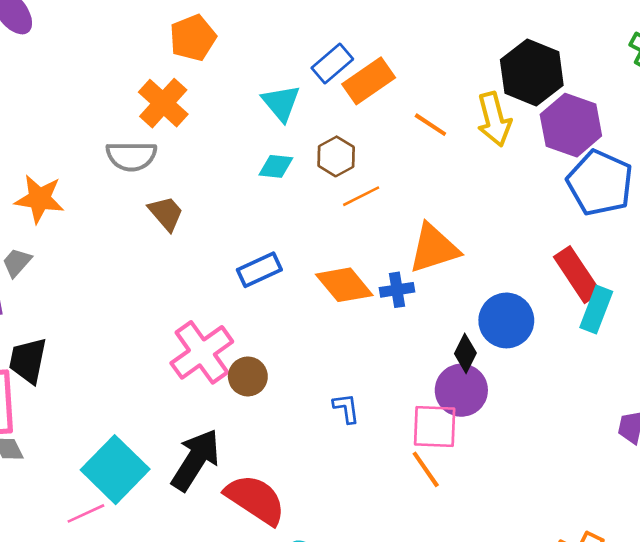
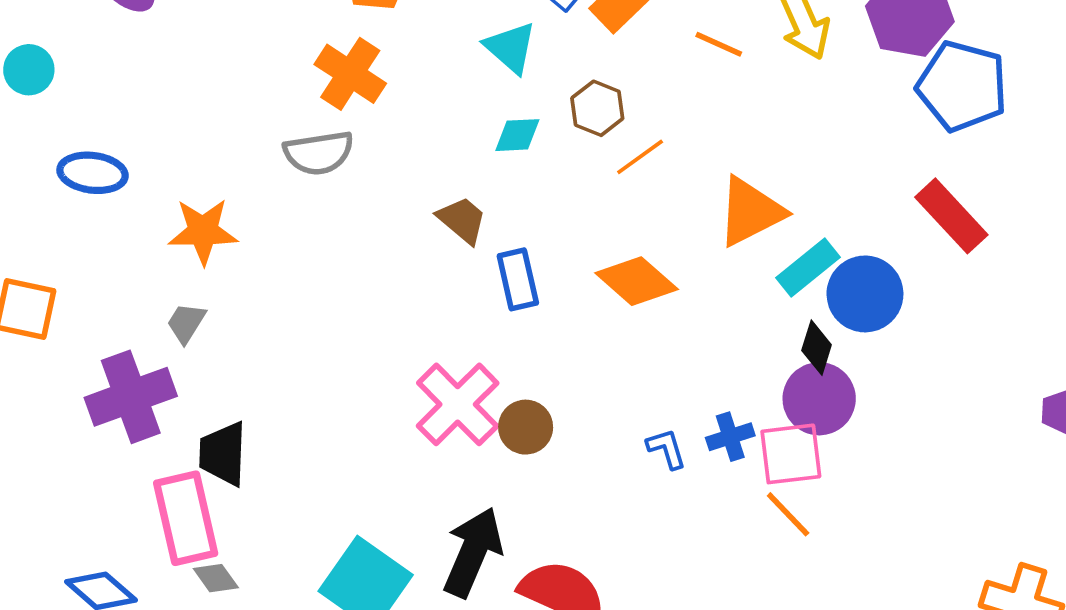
brown trapezoid: (166, 213) -> (462, 220), moved
blue rectangle: (259, 270) -> (518, 279), turned -69
blue cross: (397, 290) -> (730, 437), moved
cyan rectangle: (596, 310) -> (808, 267), moved, turned 39

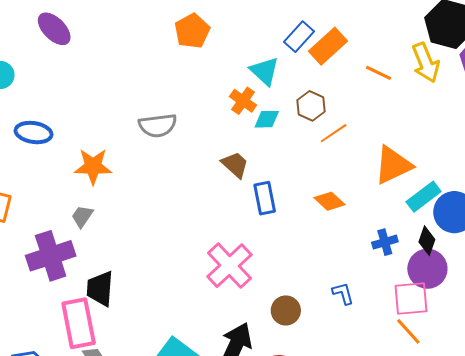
orange cross: (350, 74) -> (243, 101), moved, size x0.7
orange diamond: (637, 281) -> (329, 201), size x0.7
brown circle: (526, 427) -> (286, 310), moved
blue cross: (730, 437) -> (385, 242), moved

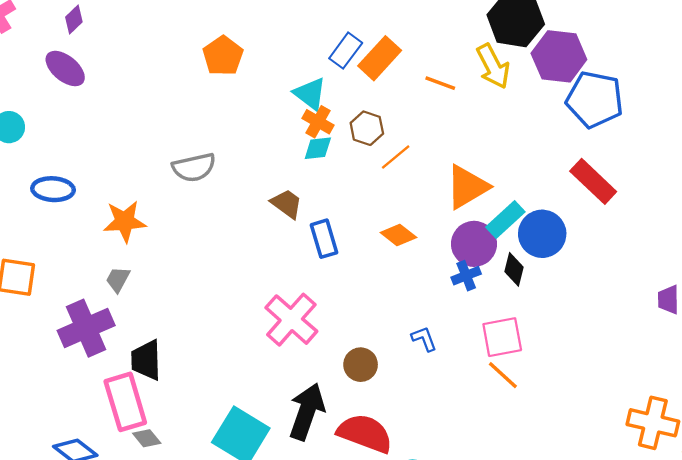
orange cross: (243, 101) -> (318, 122), moved
purple circle: (427, 269) -> (474, 244), moved

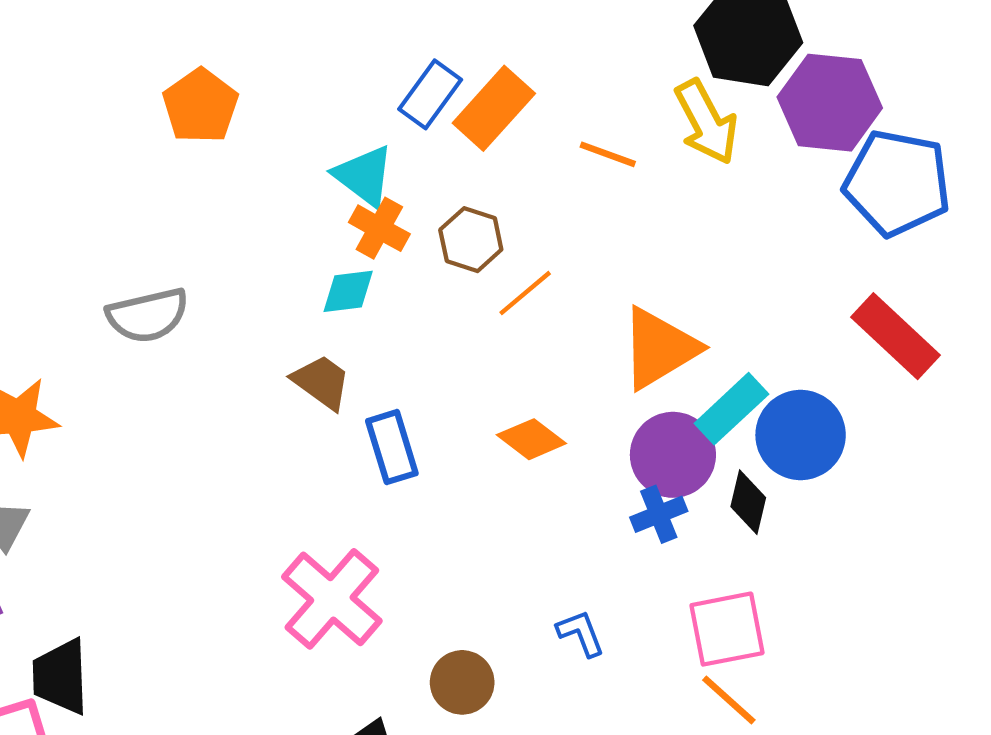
cyan diamond: (318, 148) -> (348, 291), moved

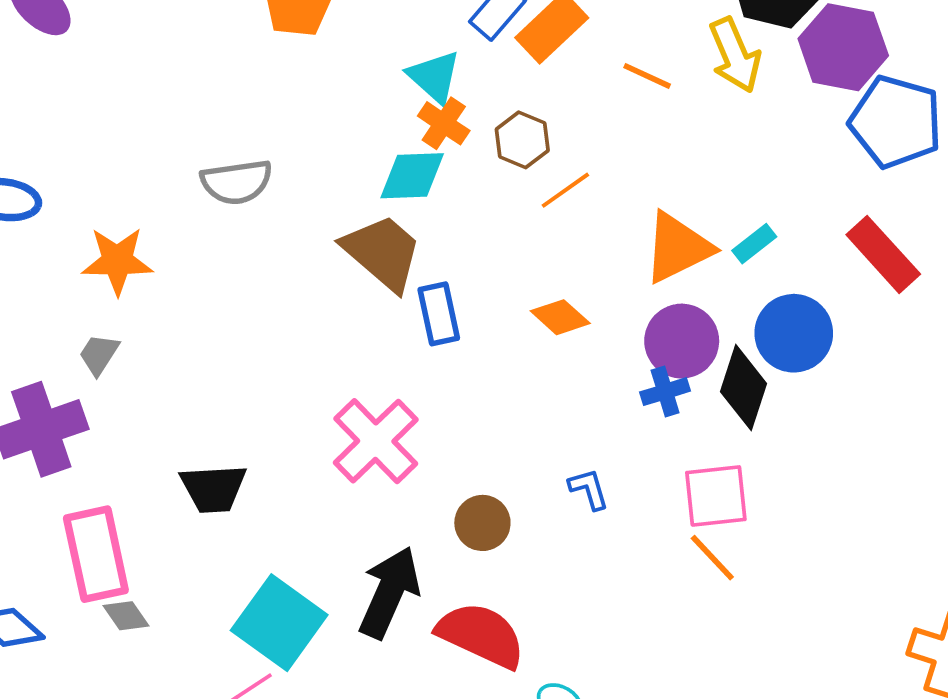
cyan diamond: (348, 291) -> (412, 176), size x1.4
brown trapezoid: (322, 382) -> (383, 252), size x1.6
cyan rectangle: (731, 409) -> (754, 244), moved, size x0.7
black diamond: (748, 502) -> (744, 388), size x1.5
black trapezoid: (61, 677) -> (213, 488), moved, turned -96

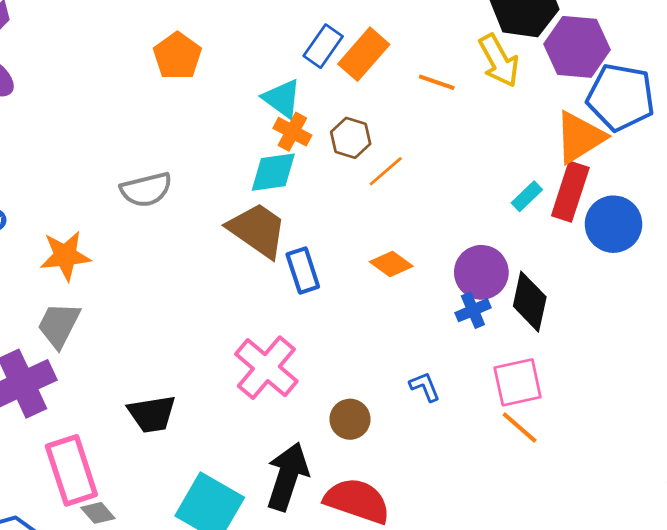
orange triangle: (678, 248) -> (580, 137), moved
red rectangle: (883, 254) -> (570, 192), moved, turned 66
blue circle: (794, 333) -> (613, 224), moved
gray trapezoid: (99, 354) -> (59, 325), size x1.5

